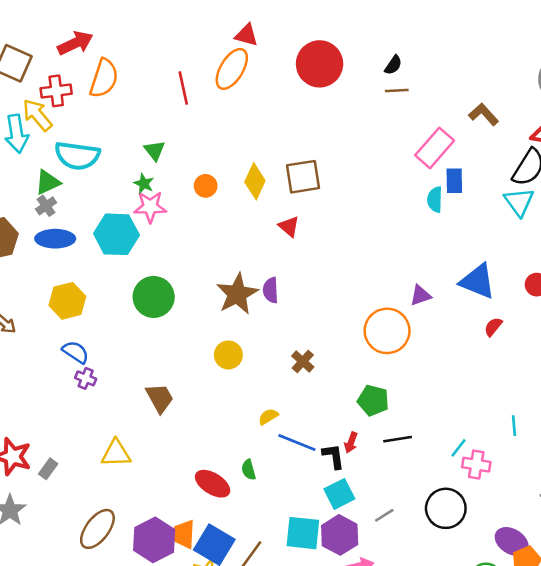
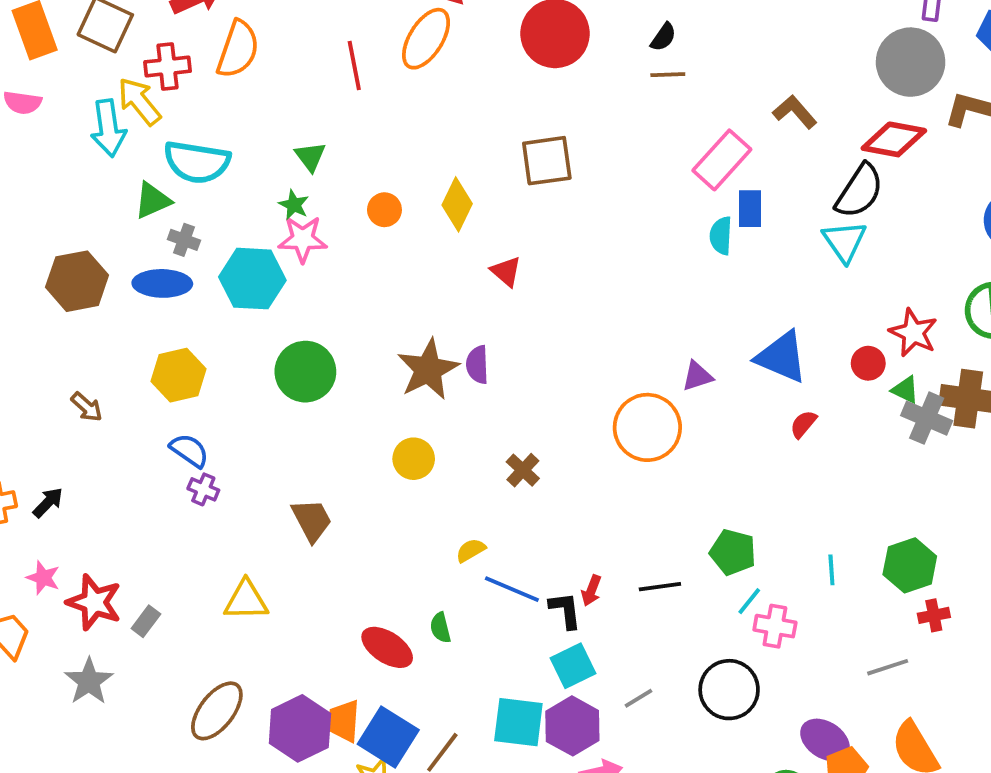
brown square: (303, 177) -> (547, 161), moved
gray cross: (46, 206) -> (184, 240), moved, turned -36
green pentagon: (373, 400) -> (733, 552), moved

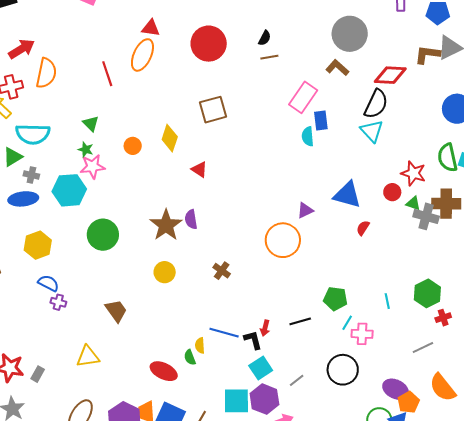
gray circle: (911, 62) -> (350, 34), moved
yellow semicircle: (471, 550) -> (200, 345), moved, turned -56

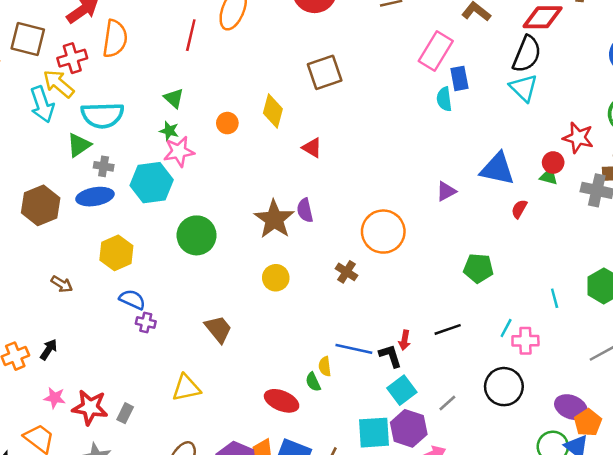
red line: (107, 74) -> (191, 35), turned 35
green triangle: (413, 203) -> (549, 176), moved
orange circle: (283, 240) -> (383, 232), moved
green pentagon: (335, 299) -> (478, 268), moved

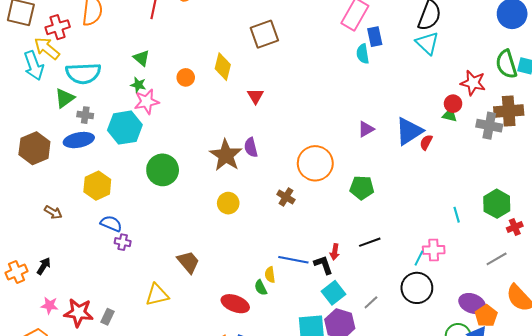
red triangle: (312, 148) -> (255, 96), turned 30
blue triangle: (497, 169) -> (409, 131), moved, turned -44
green pentagon: (478, 268) -> (362, 188), moved
cyan line: (506, 328) -> (419, 258), moved
brown trapezoid: (218, 329) -> (188, 262), moved

